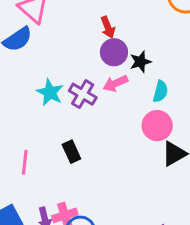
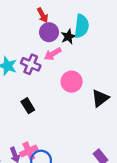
cyan semicircle: (160, 91) -> (82, 26), moved, size x1.5
pink circle: (157, 126) -> (72, 82), moved

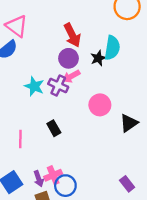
red arrow: (43, 15) -> (72, 35), size x1.5
purple circle: (49, 32) -> (69, 58), moved
pink arrow: (53, 54) -> (71, 76), moved

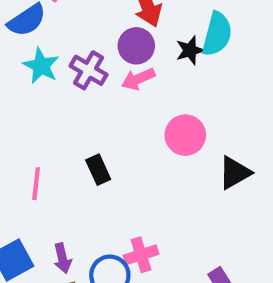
purple cross: (58, 85) -> (89, 70), moved
cyan star: (34, 86) -> (41, 66), moved
pink cross: (53, 175) -> (141, 255), moved

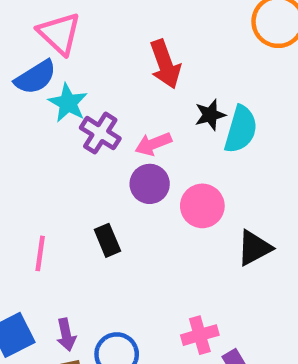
cyan semicircle: (217, 34) -> (241, 129), moved
purple circle: (136, 46) -> (150, 184), moved
cyan star: (41, 66) -> (68, 103), moved
pink cross: (141, 255) -> (200, 335), moved

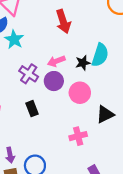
black star: (210, 115) -> (83, 63), moved
purple cross: (100, 133) -> (29, 74), moved
pink cross: (200, 335) -> (78, 136), moved

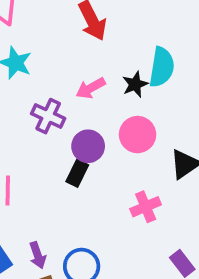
purple circle: (54, 81) -> (88, 146), moved
black rectangle: (32, 109) -> (77, 173), moved, turned 56

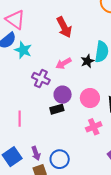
pink circle: (138, 135) -> (90, 98), moved
black rectangle: (77, 173) -> (57, 109), turned 48

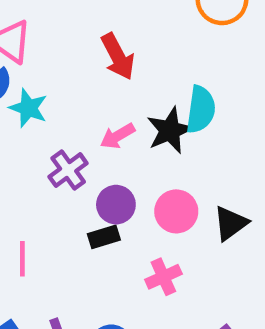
black star: (87, 61) -> (170, 130), size x1.5
purple cross: (41, 79) -> (68, 170), turned 30
pink cross: (94, 127) -> (163, 277), moved

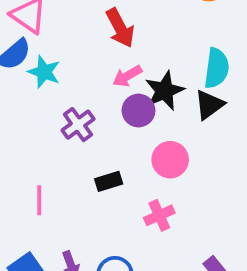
cyan semicircle: (201, 109) -> (217, 68), moved
pink arrow: (117, 136) -> (127, 76), moved
purple circle: (116, 205) -> (139, 111), moved
black triangle: (231, 223) -> (209, 105), moved

